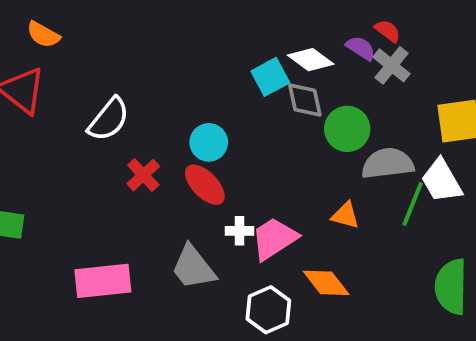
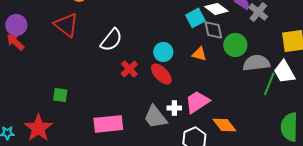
orange triangle: (345, 215) -> (199, 54), moved
white cross: (240, 231) -> (174, 108), moved

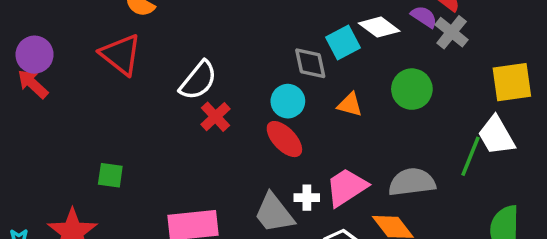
gray diamond: (213, 30) -> (310, 63), moved
gray semicircle: (256, 63) -> (412, 182), moved
red cross: (129, 69) -> (215, 117), moved

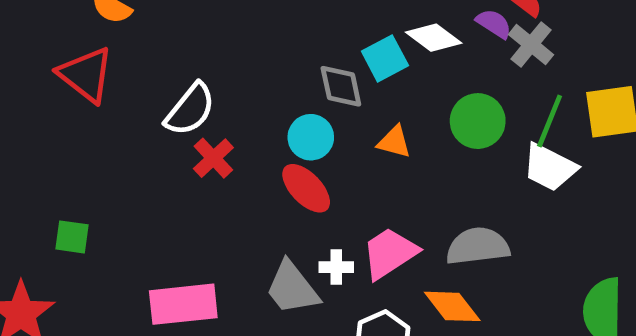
white trapezoid: (496, 136) -> (550, 167), moved, turned -33
green line: (470, 156) -> (550, 121), moved

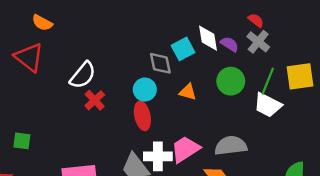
purple semicircle: (494, 24) -> (230, 44), moved
white diamond: (434, 38) -> (208, 38), turned 44
red ellipse: (306, 188) -> (142, 116), turned 32
white cross: (336, 267) -> (158, 156), size x1.6

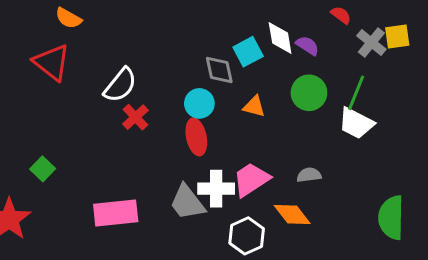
gray cross: (258, 42) -> (371, 43), moved
yellow square: (300, 76) -> (397, 36), moved, size x0.7
green square: (22, 141) -> (43, 169), turned 36
gray semicircle: (231, 146) -> (309, 175), size x0.6

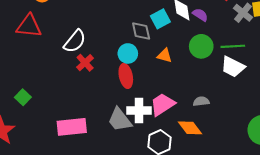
red triangle: (52, 62) -> (29, 26), turned -32
green line: (356, 93) -> (233, 46), turned 65

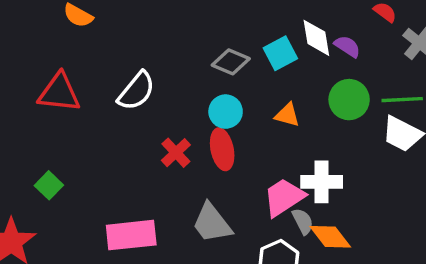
red triangle: (29, 26) -> (59, 93), moved
gray diamond: (141, 31) -> (231, 62), moved, turned -55
red cross: (85, 63) -> (176, 153), moved
gray semicircle: (201, 101) -> (303, 221), moved, turned 70
white cross: (139, 111) -> (322, 182), moved

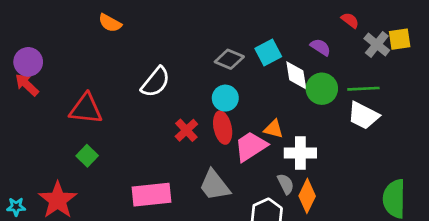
white diamond: (316, 38) -> (296, 75), moved
red triangle: (59, 93) -> (86, 109), moved
orange triangle: (287, 115) -> (274, 129), moved
pink trapezoid: (284, 197) -> (251, 146), moved
orange diamond: (330, 237) -> (307, 196), turned 64

